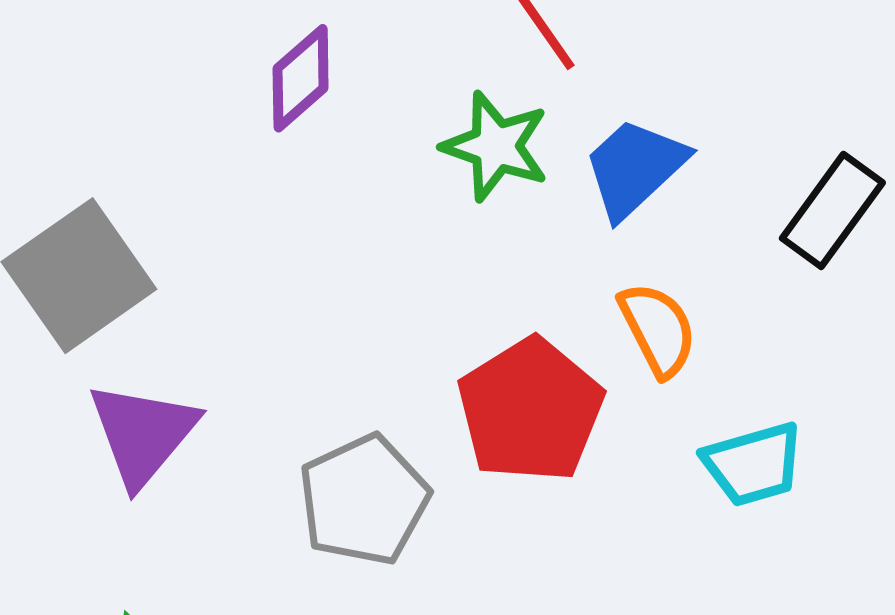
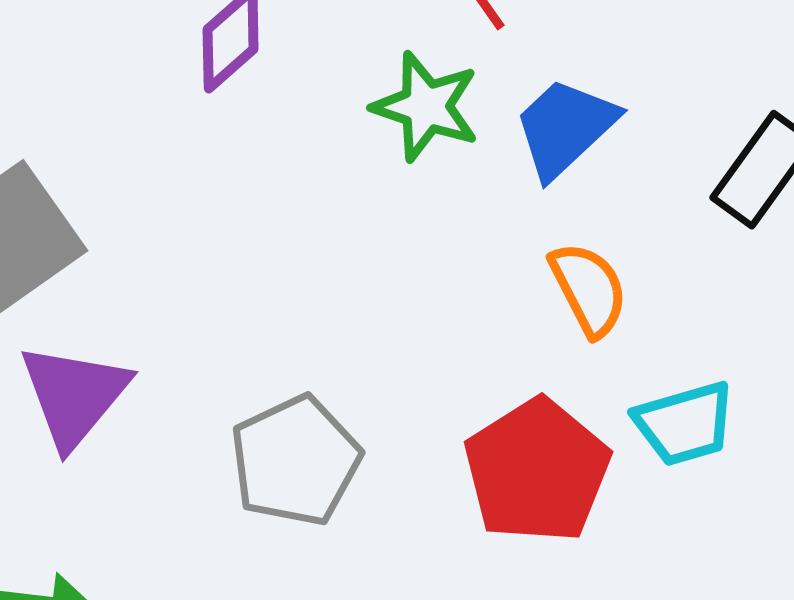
red pentagon: (530, 410) -> (537, 471), moved

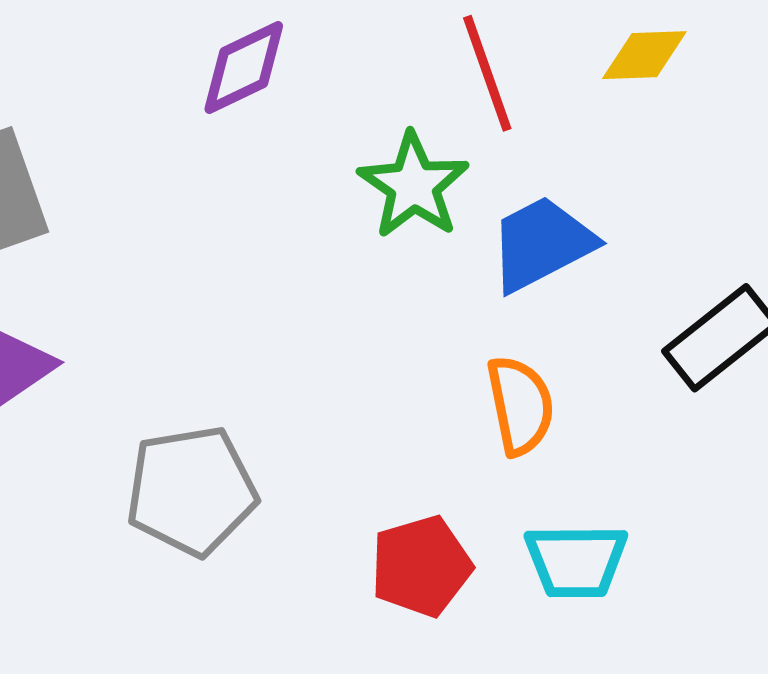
red pentagon: (537, 471) -> (421, 566), size x0.7

